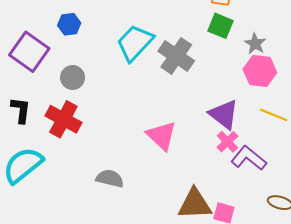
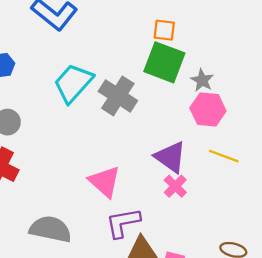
green square: (221, 26) -> (164, 62), size x1.5
purple L-shape: (249, 158) -> (123, 223), moved, turned -48
gray semicircle: (110, 179) -> (50, 229), size x1.4

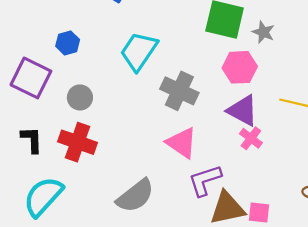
gray cross: (118, 96) -> (179, 91), moved
pink hexagon: (208, 110) -> (240, 67), moved
gray semicircle: (50, 229) -> (135, 196), turned 138

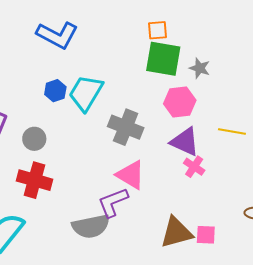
blue hexagon: (68, 43) -> (55, 91), moved
purple L-shape: (205, 180) -> (113, 202), moved
gray semicircle: (135, 196) -> (91, 226), turned 30

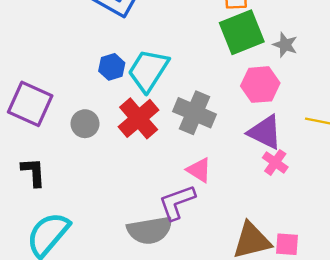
green square: (163, 59) -> (242, 32), turned -33
pink triangle: (131, 175) -> (199, 170), size x0.7
red cross: (35, 180) -> (139, 118), moved, turned 32

